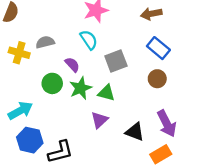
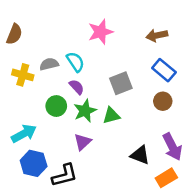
cyan semicircle: (89, 40) -> (75, 62), moved
green triangle: (106, 93) -> (111, 116), turned -30
purple triangle: (99, 120) -> (83, 142), moved

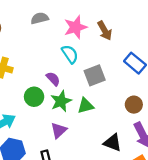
brown arrow: (157, 35) -> (105, 31), moved, turned -108
cyan semicircle: (75, 62) -> (70, 54), moved
gray semicircle: (49, 64) -> (40, 18), moved
brown circle: (163, 101) -> (134, 105), moved

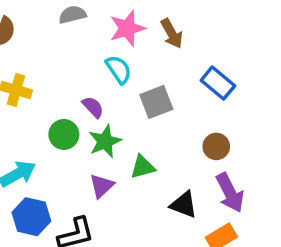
green triangle: (86, 106) -> (143, 167), moved

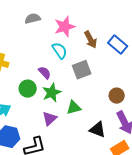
brown arrow: (172, 33) -> (91, 40), moved
blue rectangle: (218, 83) -> (118, 45), moved

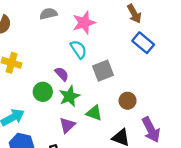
brown arrow: (91, 40) -> (134, 14), moved
brown circle: (117, 96) -> (128, 101), moved
green triangle: (74, 108) -> (94, 113), turned 35

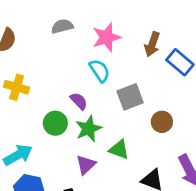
brown arrow: (134, 14) -> (152, 44), moved, turned 48
brown circle: (128, 101) -> (162, 122), moved

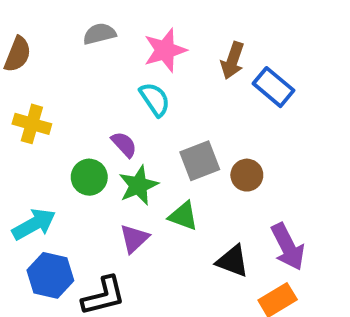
gray square: (130, 97) -> (200, 161), moved

